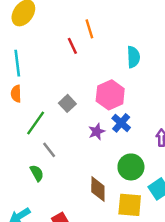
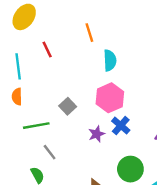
red line: (72, 46) -> (47, 49), moved
cyan semicircle: (133, 57) -> (110, 60), moved
green line: (36, 123) -> (36, 126), turned 45

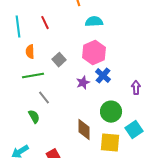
red line: (47, 49) -> (45, 23), moved
cyan semicircle: (110, 60) -> (94, 22), turned -90
orange semicircle: (17, 97) -> (30, 52), moved

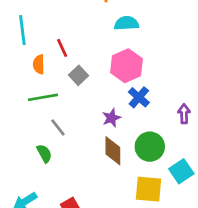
red line: (45, 23) -> (62, 48), moved
purple star: (83, 83) -> (111, 118), moved
brown diamond: (84, 130) -> (113, 151), moved

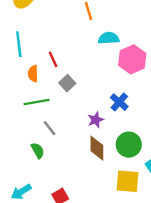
pink hexagon: (127, 66) -> (132, 59), moved

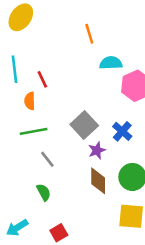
red line: (53, 59) -> (42, 79), moved
gray square: (67, 83) -> (84, 125), moved, size x1.5
green semicircle: (38, 150) -> (44, 192), moved

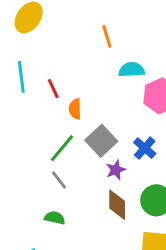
orange semicircle: (30, 101) -> (75, 109), moved
green line: (34, 131) -> (62, 148), moved, turned -40
green semicircle: (44, 192) -> (55, 218), turned -48

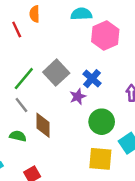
orange semicircle: (75, 109) -> (35, 14), moved
purple star: (116, 170) -> (78, 97), moved
brown diamond: (117, 205) -> (43, 125), moved

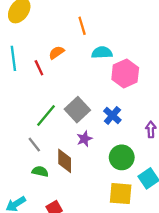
orange semicircle: (35, 14) -> (56, 53), turned 56
purple star: (78, 97) -> (84, 139), moved
gray line: (21, 105) -> (34, 145), moved

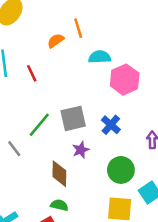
orange semicircle: (56, 53) -> (56, 41), moved
gray square: (77, 110) -> (73, 118), turned 30
gray line: (34, 145) -> (14, 149), moved
green semicircle: (40, 171) -> (59, 205), moved

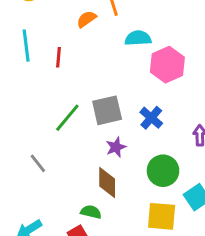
red line: (32, 73) -> (59, 57), turned 30
gray line: (14, 149) -> (38, 163), moved
brown diamond: (59, 174) -> (107, 182), moved

